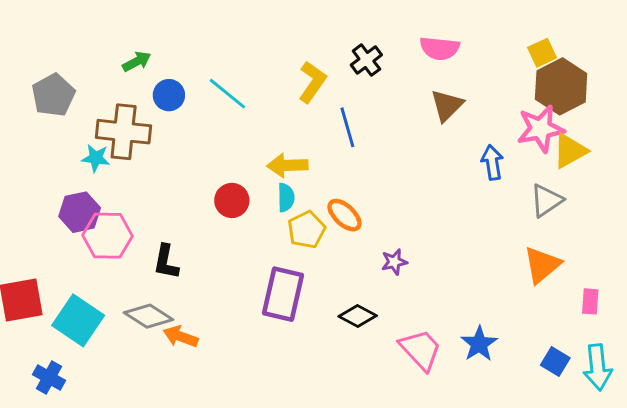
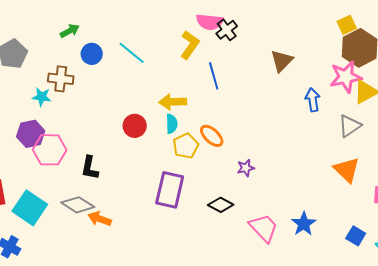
pink semicircle: (440, 48) -> (210, 22), moved
brown cross: (124, 132) -> (61, 79), size x0.7
orange triangle: (542, 265) -> (347, 170), turned -36

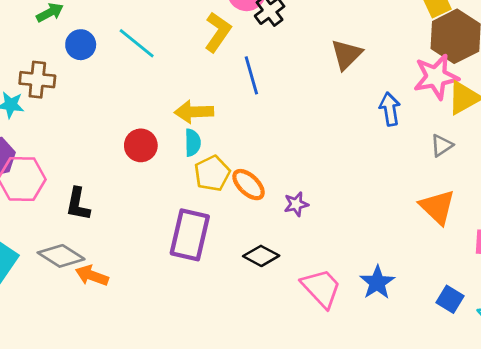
gray triangle: (350, 126) -> (442, 145), size x0.7
orange ellipse: (212, 136) -> (249, 185), moved

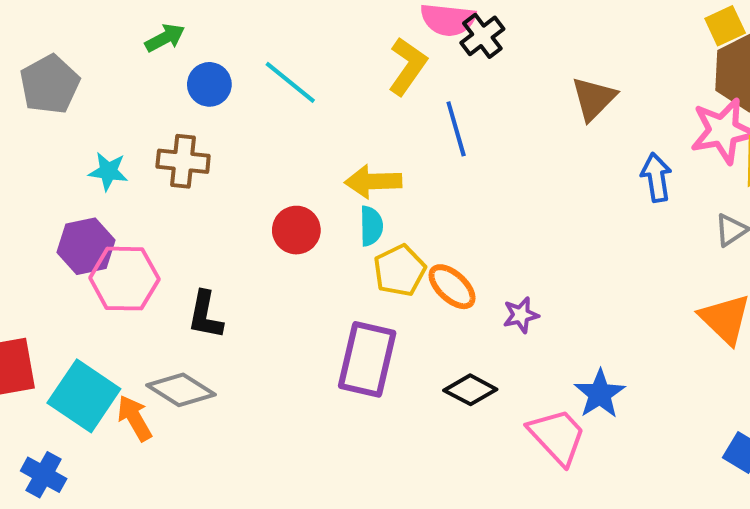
brown cross: (37, 80) -> (183, 161), moved
orange arrow: (92, 275) -> (135, 418), moved, turned 40
blue star: (377, 282) -> (600, 394), moved

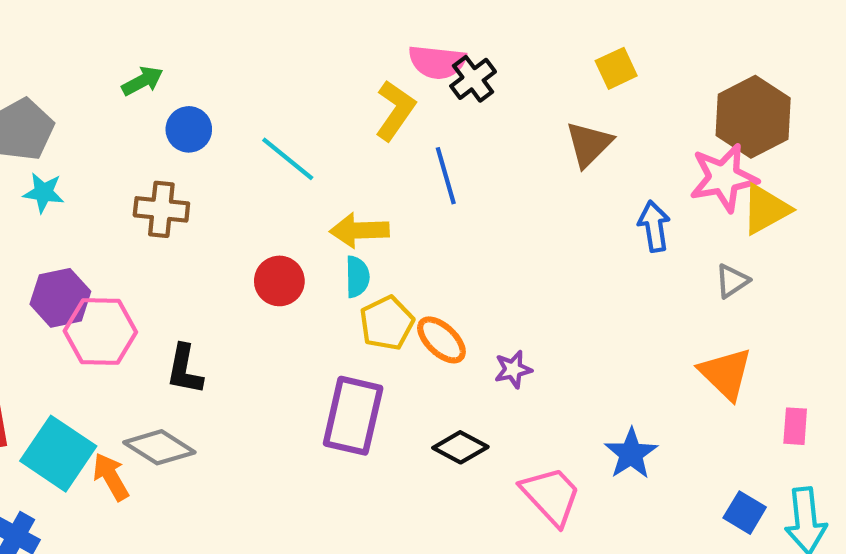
yellow square: (725, 26) -> (616, 68), moved
cyan line: (290, 82) -> (288, 159), moved
cyan star: (108, 171) -> (44, 193), moved
blue star: (600, 394) -> (631, 454), moved

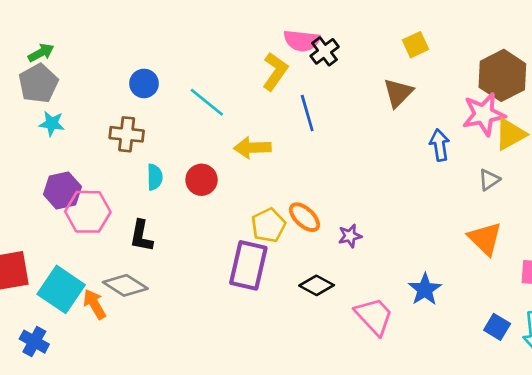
green arrow: (142, 81) -> (41, 53), moved
cyan semicircle: (357, 277) -> (155, 177), moved
yellow pentagon: (387, 323) -> (268, 225), moved

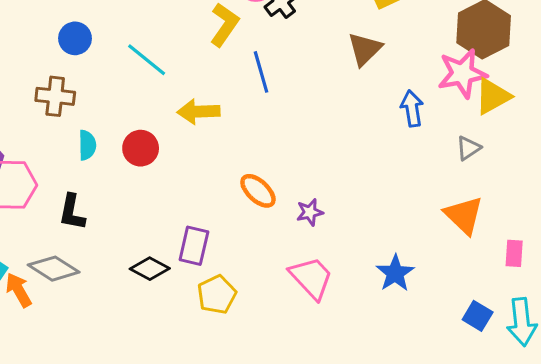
yellow pentagon: (268, 225) -> (217, 295), moved
purple rectangle: (248, 265) -> (194, 246), size x0.7
black diamond: (317, 285) -> (150, 269), moved
pink trapezoid: (374, 316) -> (311, 278), moved

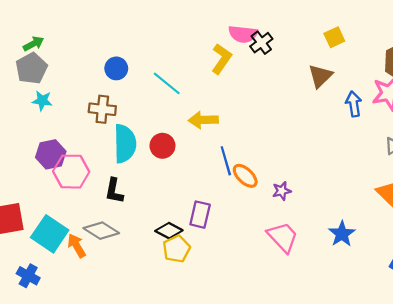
blue line: (261, 72) -> (226, 161), moved
blue arrow: (412, 109) -> (354, 104), moved
cyan semicircle: (87, 145) -> (125, 144), size x1.8
yellow pentagon: (217, 295) -> (176, 249), moved

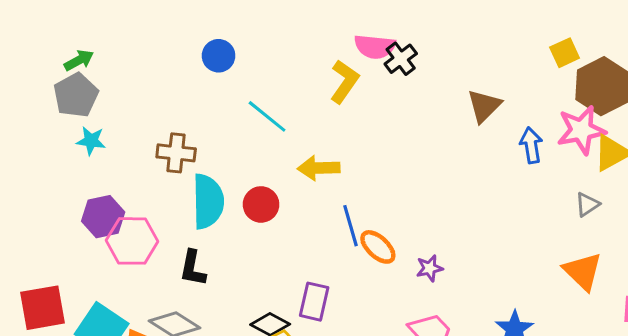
yellow square: (334, 37) -> (565, 53), moved
blue circle: (116, 68) -> (219, 56), moved

